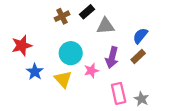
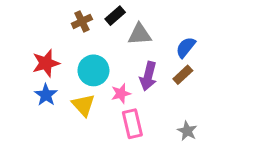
red star: (22, 46) -> (46, 63), moved
pink rectangle: (119, 93) -> (132, 124), moved

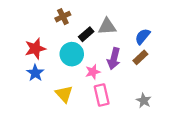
black rectangle: (115, 16) -> (86, 34), moved
yellow triangle: (83, 105) -> (64, 94), moved

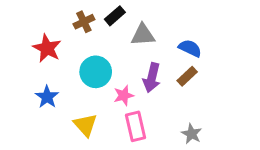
black rectangle: (86, 34) -> (115, 16), moved
blue semicircle: (143, 36) -> (190, 48), turned 77
red star: (35, 49) -> (47, 48), moved, turned -30

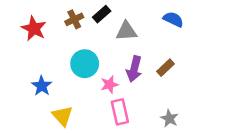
red star: (47, 48) -> (34, 28), moved
blue semicircle: (190, 48) -> (173, 19), moved
yellow triangle: (85, 125) -> (63, 116), moved

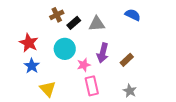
black rectangle: (102, 14) -> (74, 23), moved
red star: (34, 28) -> (29, 43), moved
brown rectangle: (165, 68) -> (127, 60), moved

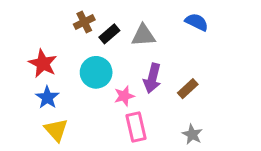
yellow triangle: (48, 89) -> (56, 130), moved

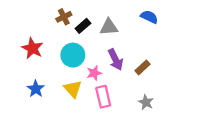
purple arrow: (152, 78) -> (116, 60), turned -40
blue star: (47, 97) -> (36, 89), moved
yellow triangle: (56, 130) -> (73, 89), moved

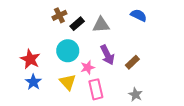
red star: (32, 48) -> (30, 59), moved

